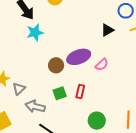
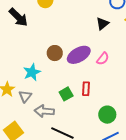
cyan star: (35, 33) -> (32, 72), moved
brown circle: (56, 65) -> (55, 53), moved

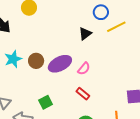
cyan star: (32, 72) -> (13, 59), moved
red rectangle: (86, 89) -> (83, 94), moved, turned -56

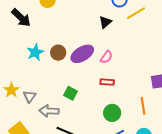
red rectangle: (83, 94) -> (107, 82), turned -32
green square: (46, 102) -> (70, 93), turned -32

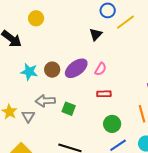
cyan star: (35, 52) -> (29, 72), turned -30
gray arrow: (49, 111) -> (45, 101), moved

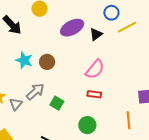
purple ellipse: (76, 68) -> (72, 28), moved
pink semicircle: (101, 69) -> (95, 69), size x1.5
gray arrow: (45, 101) -> (35, 92), turned 132
green circle: (112, 124) -> (87, 125), moved

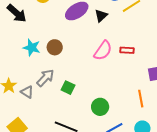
red rectangle: (94, 94) -> (127, 50), moved
gray triangle: (16, 104) -> (27, 92), turned -32

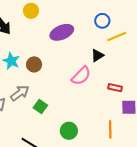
black triangle: (101, 16) -> (97, 55), moved
red rectangle: (127, 50) -> (115, 88), moved

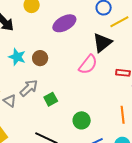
black triangle: (97, 55) -> (102, 43), size x1.5
green square: (40, 106) -> (51, 99), turned 32

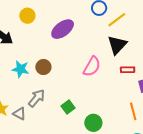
black triangle: (102, 43) -> (117, 45), moved
green square: (51, 99) -> (68, 107), moved

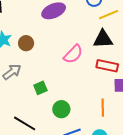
black triangle: (117, 45) -> (103, 39), turned 30
red rectangle: (128, 70) -> (107, 66), size x1.5

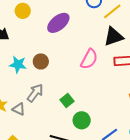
green circle: (61, 109) -> (82, 120), moved

